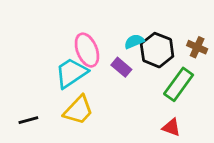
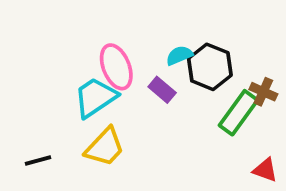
brown cross: (197, 47) -> (263, 92), moved
red triangle: (171, 127) -> (265, 170), moved

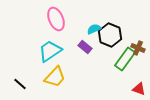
pink ellipse: (116, 67) -> (56, 19), moved
black line: (38, 160) -> (20, 84), turned 56

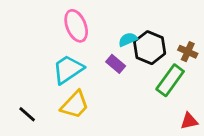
brown cross: (138, 48) -> (188, 52), moved
red triangle: (139, 89) -> (189, 121), turned -32

